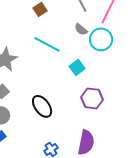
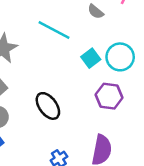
cyan circle: (101, 39) -> (120, 57), moved

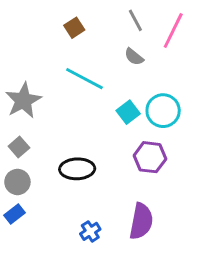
black ellipse: (48, 106) -> (77, 169), turned -56

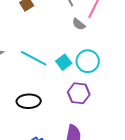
gray semicircle: (134, 57) -> (79, 24), moved
cyan line: (84, 79) -> (34, 58), moved

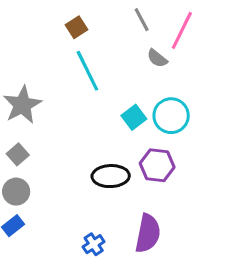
cyan line: (34, 58) -> (87, 71), moved, turned 36
black ellipse: (29, 101) -> (111, 176), moved

